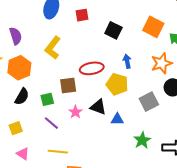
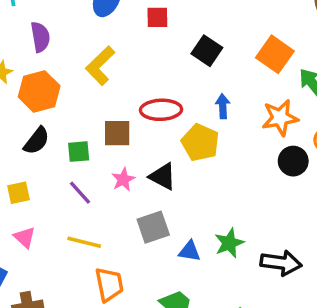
gray square: (149, 102) -> (153, 227), moved
blue triangle: (117, 119) -> (189, 251), moved

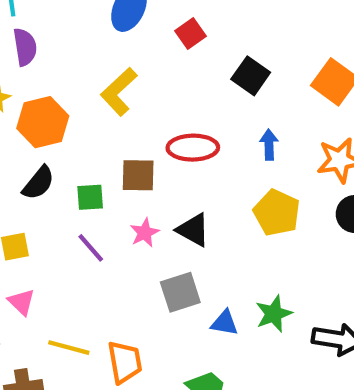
red square: (157, 17) -> (190, 34), turned -35
purple semicircle: (40, 37) -> (25, 47), moved
yellow pentagon: (200, 143) -> (277, 213), moved
yellow line: (84, 242) -> (69, 348), moved

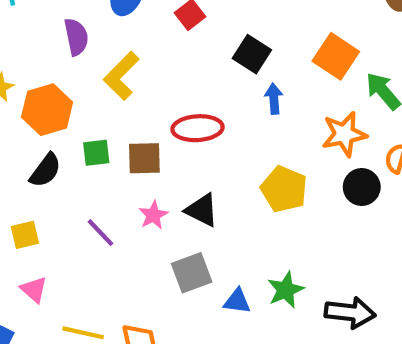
purple semicircle: (25, 47) -> (76, 37), moved
blue arrow: (269, 145) -> (274, 99), moved
green square: (90, 197) -> (96, 153), moved

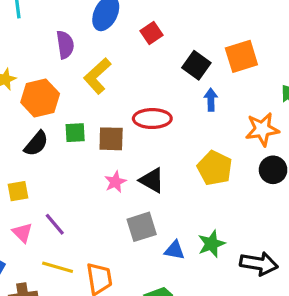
orange square: (336, 56) -> (241, 56), moved, turned 36
purple line: (100, 233) -> (55, 224), moved

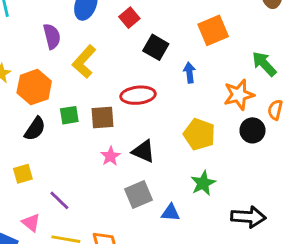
black square: (196, 65) -> (156, 47), moved
pink triangle: (22, 233) -> (31, 223), moved
green star: (211, 244) -> (203, 183), moved

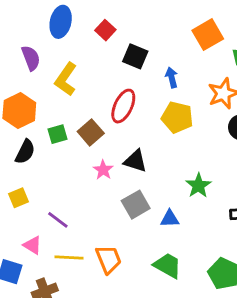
orange square: (213, 30) -> (208, 35), moved
red ellipse: (138, 95) -> (123, 106), turned -52
brown square: (102, 117) -> (91, 132), turned -30
yellow pentagon: (199, 134) -> (177, 117), moved

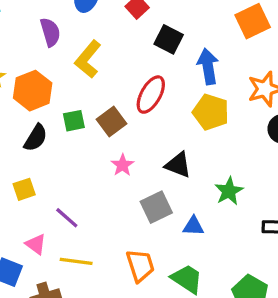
blue arrow: (172, 77) -> (208, 66), size x1.5
black triangle: (135, 161) -> (178, 165), moved
orange trapezoid: (109, 259) -> (140, 265), moved

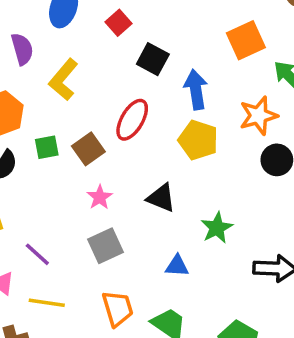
gray square: (156, 207) -> (106, 246), moved

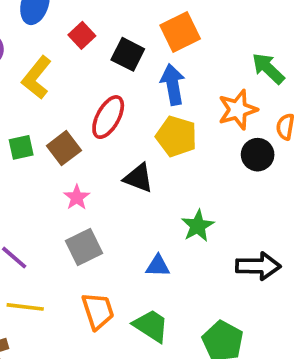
red square: (119, 23) -> (82, 35), moved
orange square: (246, 40) -> (180, 32), moved
black triangle: (161, 198) -> (139, 178), moved

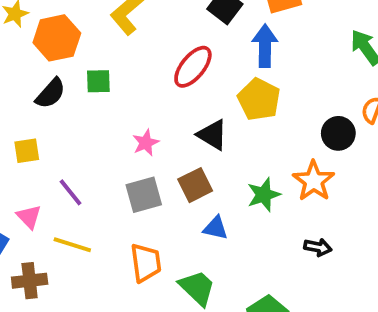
orange star: (238, 110) -> (314, 181), moved, turned -30
brown square: (64, 148) -> (195, 185), moved
black arrow: (258, 266) -> (318, 247), size x0.6

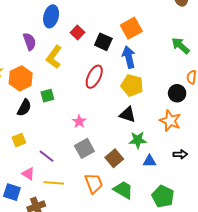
black triangle: (212, 135) -> (127, 115), moved
brown square: (195, 185) -> (114, 158), moved
green star: (264, 195) -> (138, 140), moved, turned 30
blue triangle: (215, 228) -> (149, 161), moved

